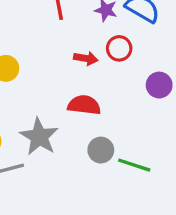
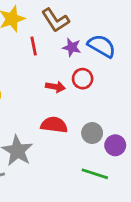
purple circle: (159, 85) -> (115, 145), moved
gray circle: (101, 150) -> (92, 133), moved

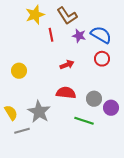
red circle: (83, 79) -> (102, 59), moved
red arrow: (55, 87) -> (67, 65), turned -32
green line: (95, 174) -> (84, 121), moved

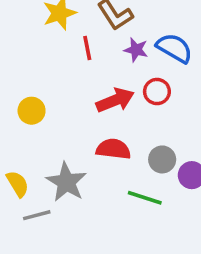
red circle: (102, 59) -> (157, 92), moved
red arrow: (67, 65) -> (115, 100), size x1.5

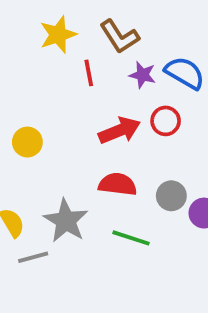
green line: (145, 198) -> (131, 238), moved

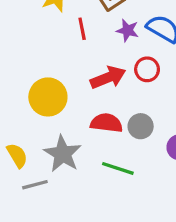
yellow circle: (27, 142) -> (48, 97), moved, size x1.5
gray circle: (171, 196) -> (141, 126), moved

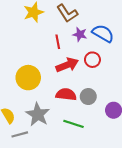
red line: (82, 29) -> (58, 42), moved

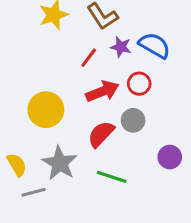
red line: (58, 42) -> (89, 58), turned 48
red semicircle: (66, 94) -> (101, 134), turned -54
gray circle: (88, 97) -> (133, 120), moved

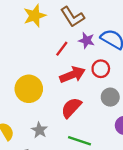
gray circle: (133, 120) -> (110, 97), moved
gray star: (60, 163) -> (39, 130), size x0.6

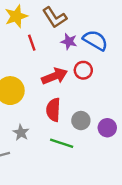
red line: (62, 49) -> (32, 43), moved, turned -56
gray circle: (110, 97) -> (81, 121), moved
red semicircle: (71, 108) -> (53, 110), turned -40

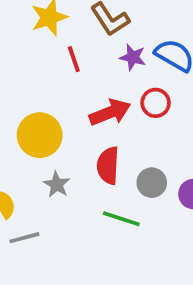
gray star: (21, 133) -> (57, 185), moved

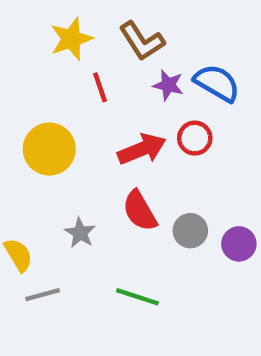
yellow circle: (40, 135) -> (49, 149), moved
red semicircle: (108, 166) -> (140, 211), turned -33
green line: (121, 219) -> (137, 297), moved

